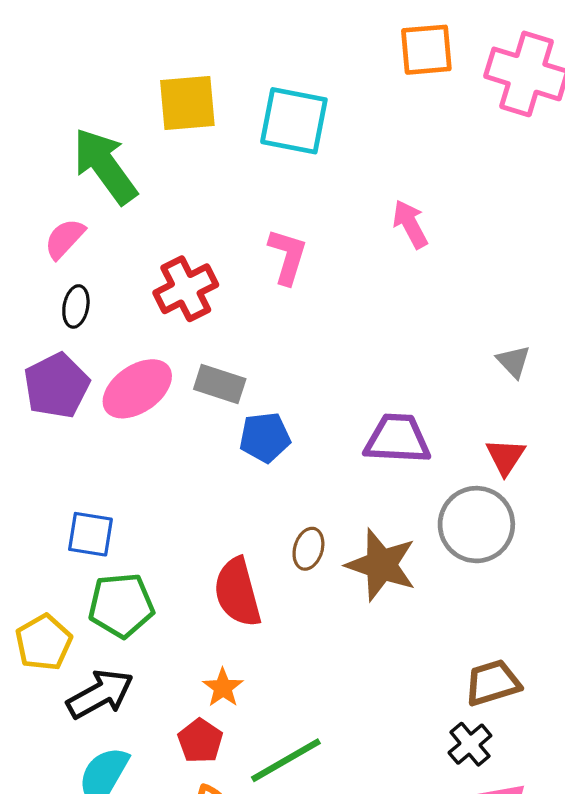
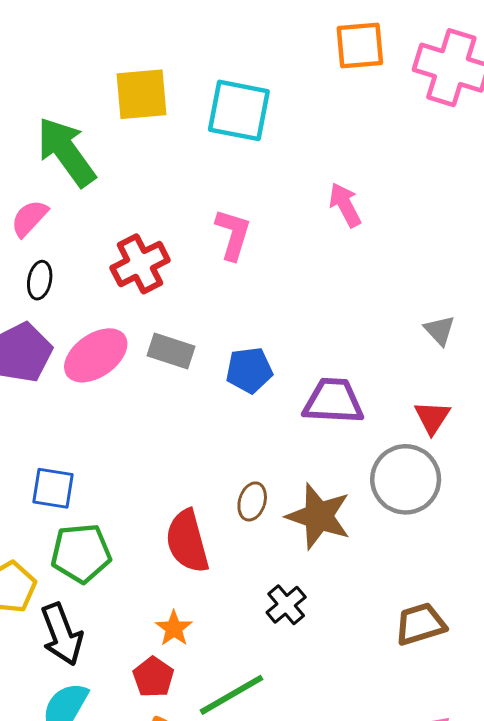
blue pentagon: (265, 437) -> (249, 370), moved
black arrow: (100, 694) -> (62, 634), turned 98
black cross: (470, 744) -> (286, 605), moved

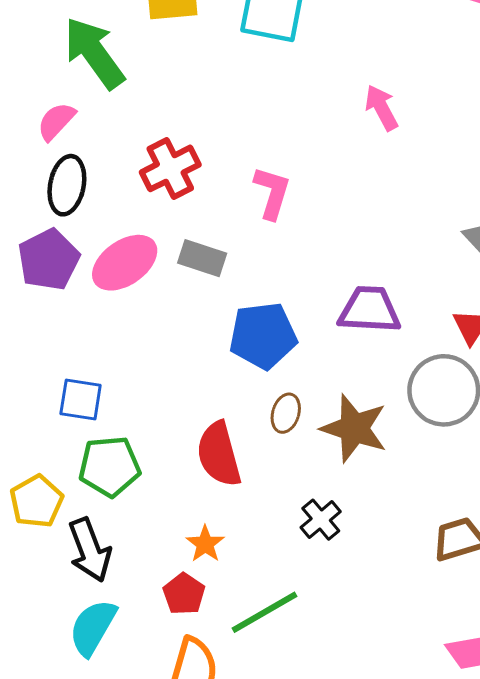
pink L-shape: (233, 234) -> (272, 193), moved
black ellipse: (40, 280) -> (67, 185), size x1.5
blue pentagon: (249, 370) -> (263, 336), moved, size x1.4

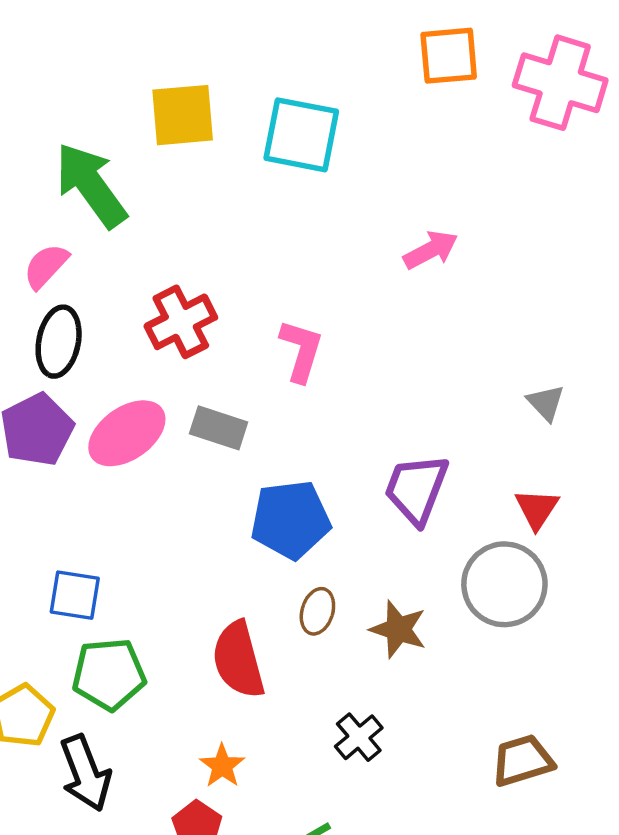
pink arrow: (381, 108) -> (431, 250), turned 90
purple trapezoid: (369, 310) -> (416, 489), turned -72
brown star: (354, 428) -> (398, 629), size x0.7

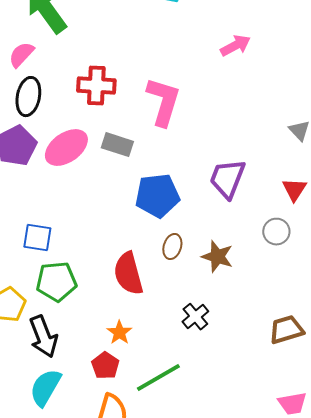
red cross: (181, 322) -> (96, 86), turned 30
pink L-shape: (301, 351) -> (163, 102), size x1.4
gray circle: (504, 584) -> (276, 232), size x0.6

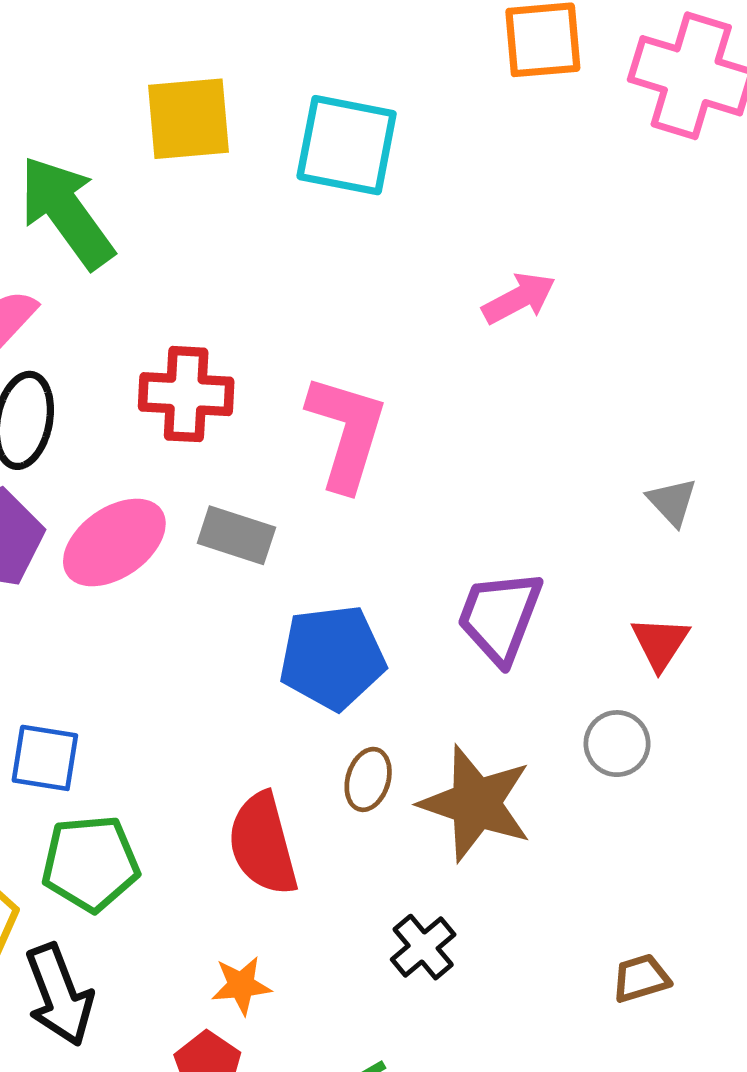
brown star: (217, 257) -> (476, 803), size x1.5
brown trapezoid: (286, 330) -> (641, 978), size x0.7
orange star: (119, 333) -> (241, 985), turned 30

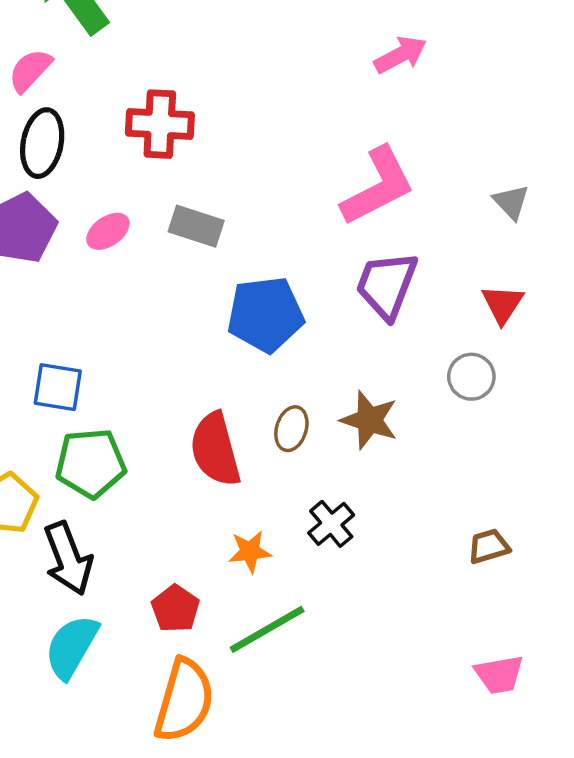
pink L-shape: (347, 432) -> (378, 186), moved, turned 46
pink ellipse: (114, 542) -> (108, 231), size x0.6
brown ellipse: (368, 779) -> (291, 429), moved
brown star: (476, 803) -> (369, 420), size x0.7
orange star: (241, 985) -> (250, 552), moved

